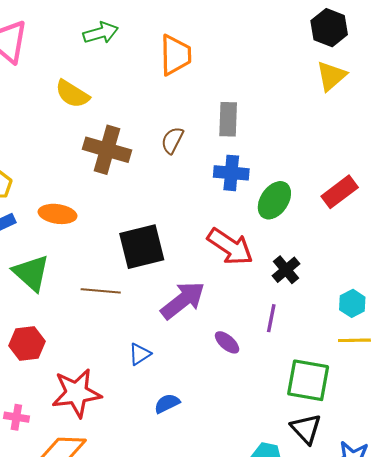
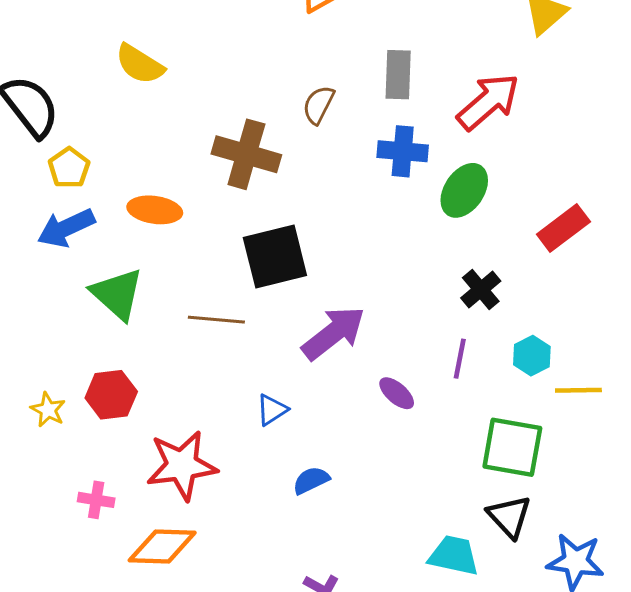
yellow semicircle: (72, 94) -> (140, 64), moved
brown cross: (107, 150) -> (246, 154), moved
red rectangle: (340, 192) -> (563, 228), moved
red arrow: (230, 247) -> (488, 102), moved, turned -75
cyan hexagon: (352, 303) -> (532, 356), moved

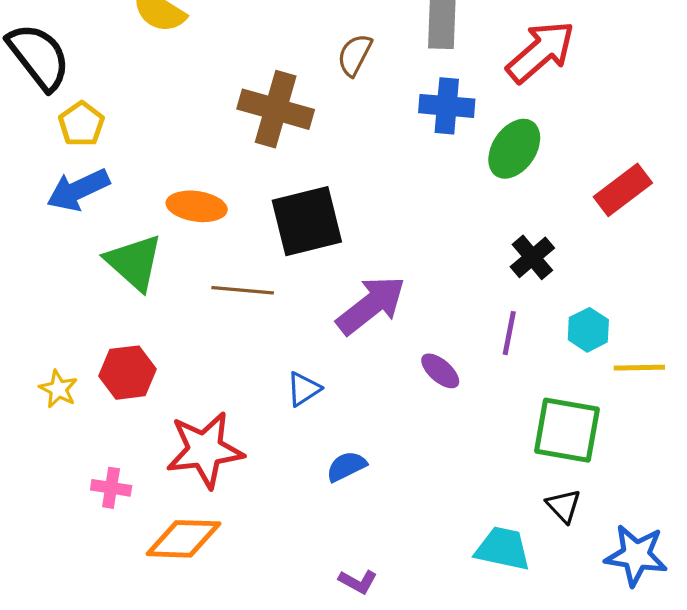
orange ellipse: (155, 210) -> (197, 206), moved
black triangle: (509, 516) -> (564, 506), size x0.7

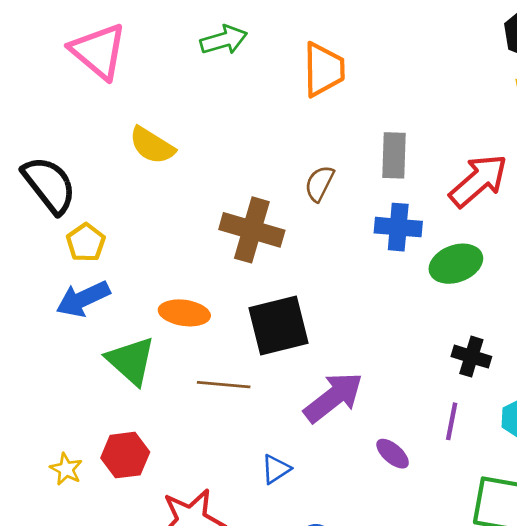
green ellipse: (514, 149) -> (456, 264), turned 36
black cross: (532, 257) -> (471, 357), turned -33

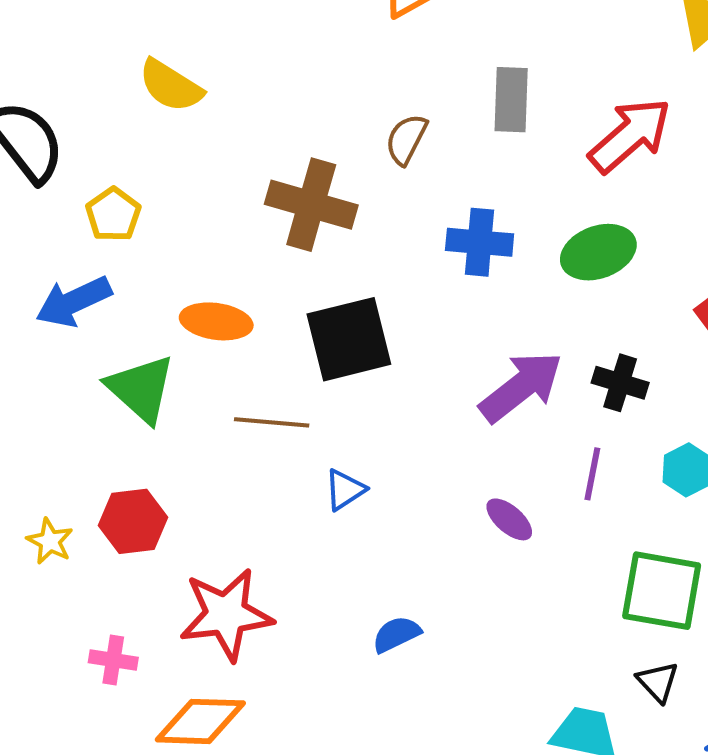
blue cross: (398, 227) -> (480, 242), moved
yellow pentagon: (86, 243) -> (113, 214), moved
purple arrow: (333, 397) -> (521, 387), moved
blue triangle: (276, 469) -> (345, 490), moved

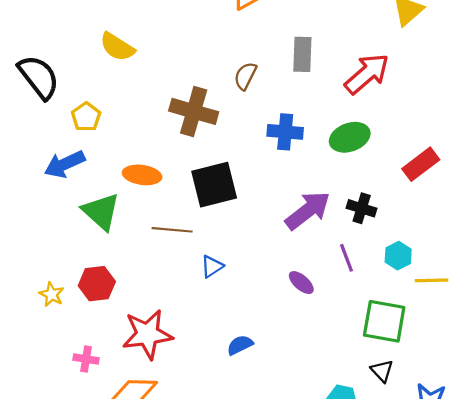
purple line: (592, 474) -> (346, 258), turned -32

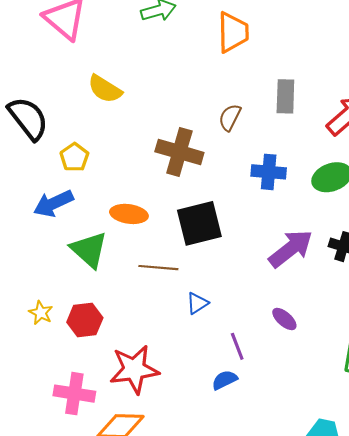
purple line: (346, 258) -> (237, 346), moved
yellow star: (52, 294) -> (41, 313), moved
pink cross: (86, 359) -> (74, 394), size x1.6

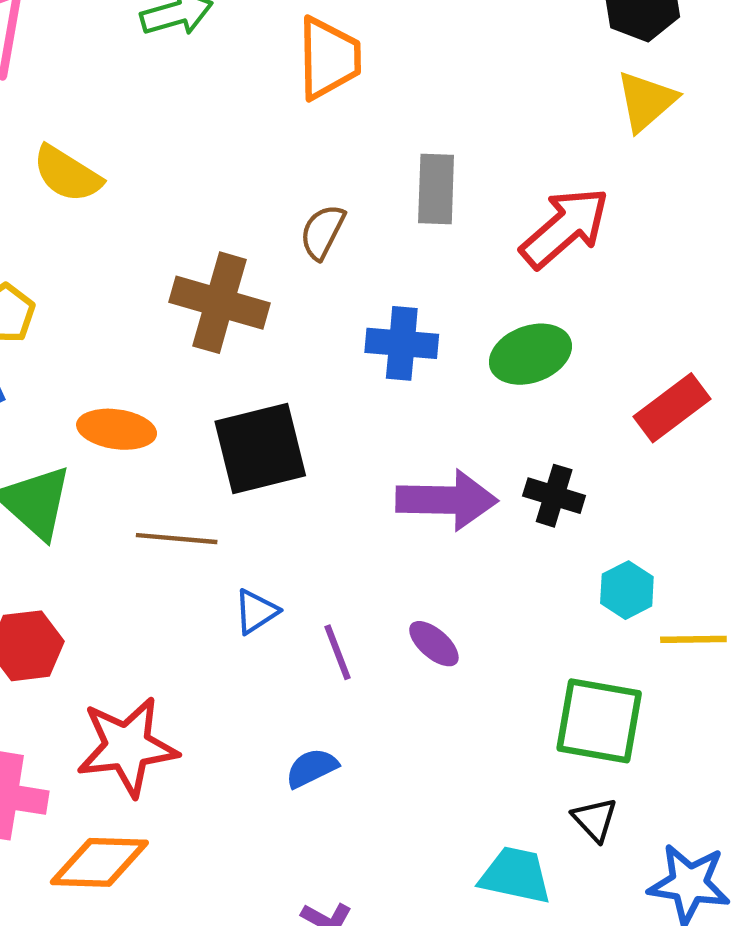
purple arrow: (291, 249) -> (447, 500), turned 39
purple line: (237, 346) -> (337, 652), moved

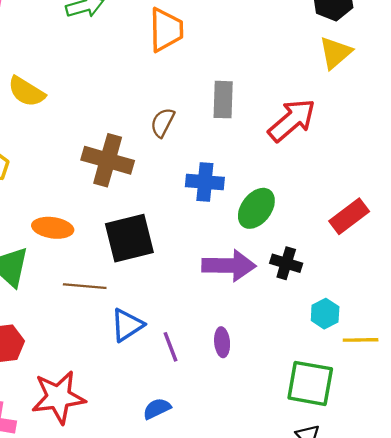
green ellipse: (530, 354) -> (256, 208), moved, turned -33
blue triangle: (256, 611) -> (127, 325), size x1.4
purple ellipse: (434, 644) -> (222, 342), turned 44

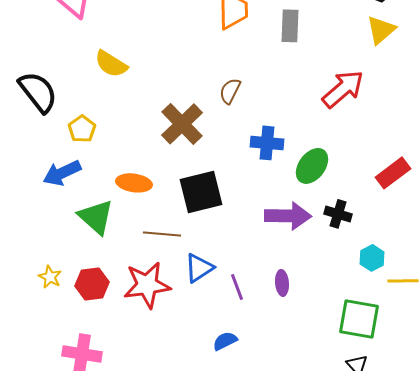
gray rectangle: (223, 100) -> (290, 26), moved
brown cross: (108, 160) -> (182, 124), turned 30
red star: (58, 397) -> (147, 285), moved

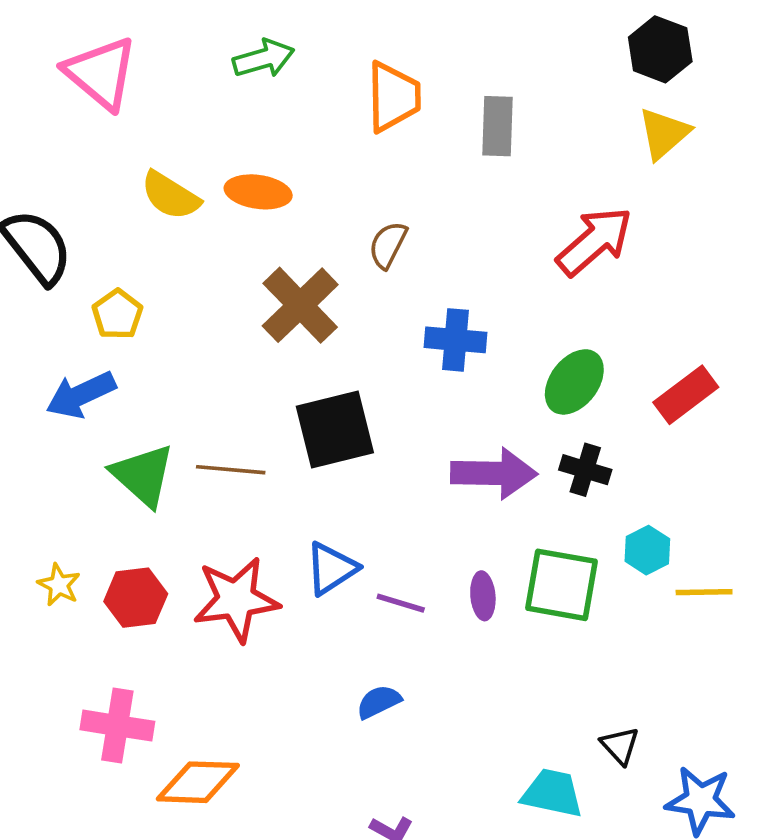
green ellipse: (312, 166) -> (574, 382), moved
orange ellipse: (134, 183) -> (258, 192), moved
brown line: (162, 234) -> (231, 470), moved
purple line: (237, 287) -> (401, 603), turned -52
green square: (359, 319) -> (561, 585), moved

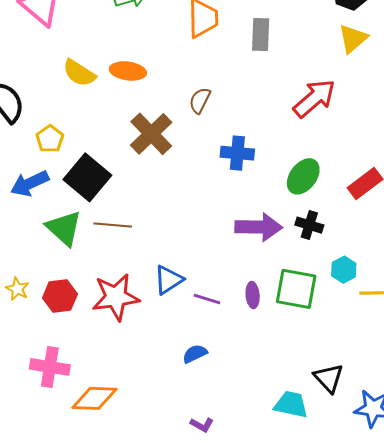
black square: (335, 429) -> (87, 177), moved, turned -36
black triangle: (620, 746) -> (329, 378), size x1.4

